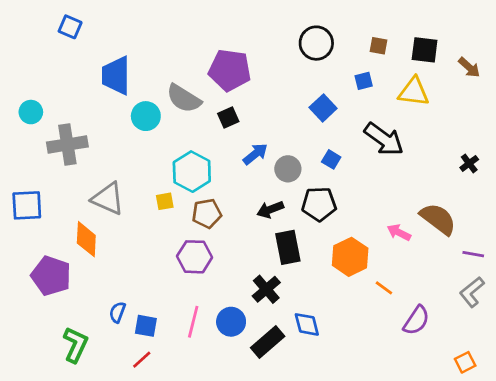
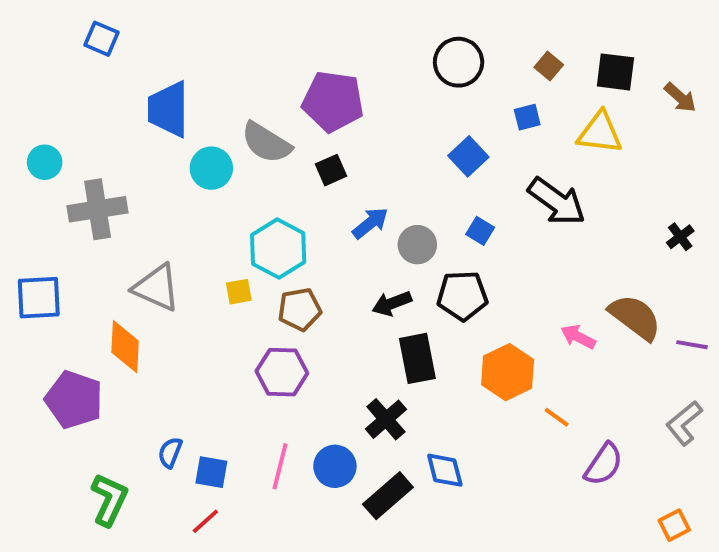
brown square: (379, 46) -> (549, 66), turned 30
purple line: (473, 254) -> (692, 345), moved

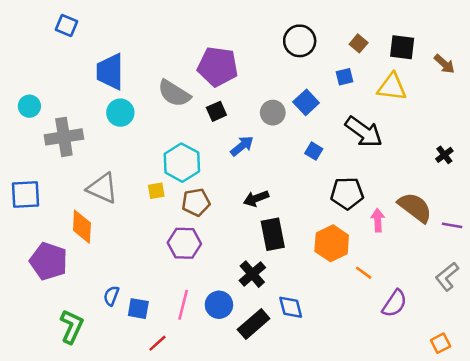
cyan circle: (211, 168) -> (120, 113), moved
gray circle: (417, 245) -> (273, 113), moved
black pentagon: (462, 296) -> (347, 193), moved
pink arrow: (578, 337) -> (378, 220), turned 60
red line: (205, 521) -> (157, 343), moved

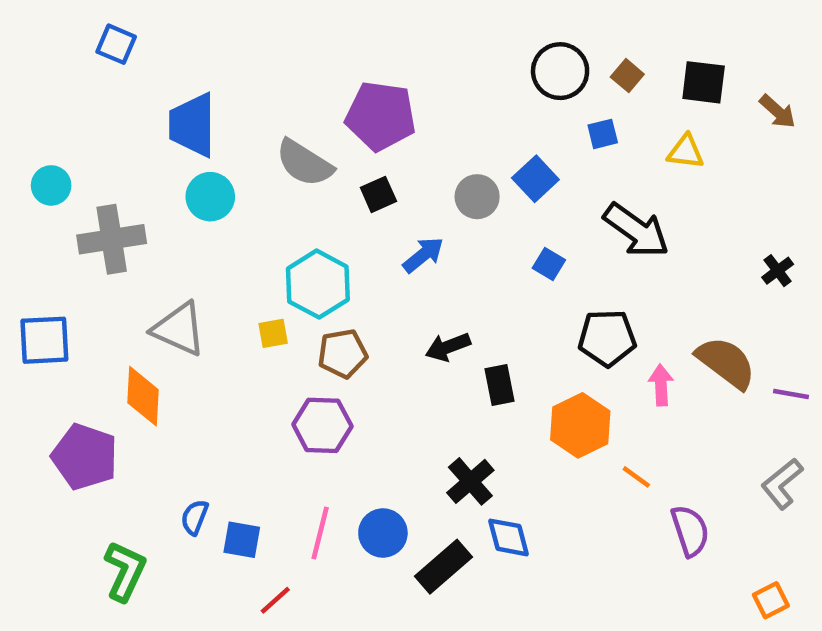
black circle: (300, 41) -> (560, 71), moved
yellow triangle: (392, 87) -> (686, 152), size x0.7
black rectangle: (273, 234) -> (500, 385), moved, size x0.7
black cross: (252, 274) -> (470, 481), moved
purple semicircle: (394, 303) -> (690, 531), turned -52

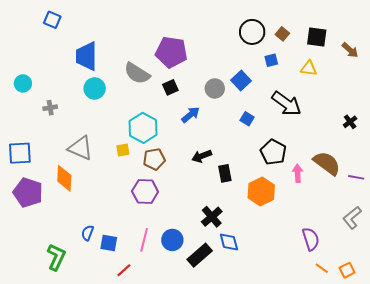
gray cross: (112, 239) -> (50, 108), size x0.5
black pentagon: (607, 338) -> (273, 152), turned 30
purple pentagon: (85, 457) -> (28, 192), moved
orange line: (636, 477) -> (322, 268), moved

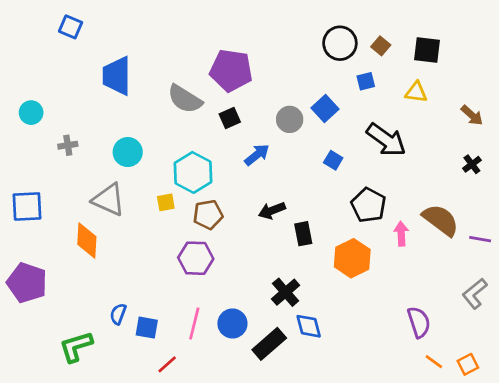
brown arrow: (350, 50) -> (472, 115), moved
cyan circle: (95, 88) -> (128, 152), moved
purple pentagon: (28, 192) -> (27, 283), moved
green L-shape: (56, 257) -> (76, 347), turned -132

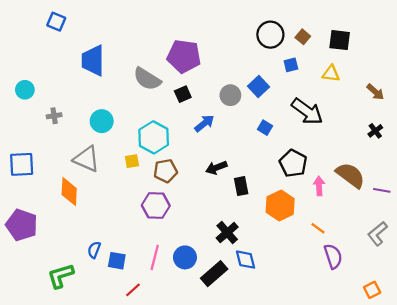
orange line: (434, 362) -> (318, 228), moved

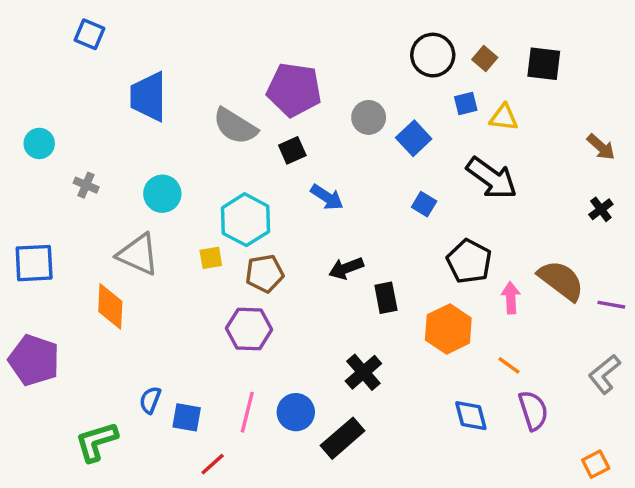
yellow triangle: (331, 74) -> (504, 117), moved
gray circle: (230, 95) -> (369, 117), moved
gray cross: (54, 116) -> (86, 185), turned 32
blue arrow: (204, 123) -> (327, 197), turned 72
blue diamond: (246, 260) -> (471, 416), moved

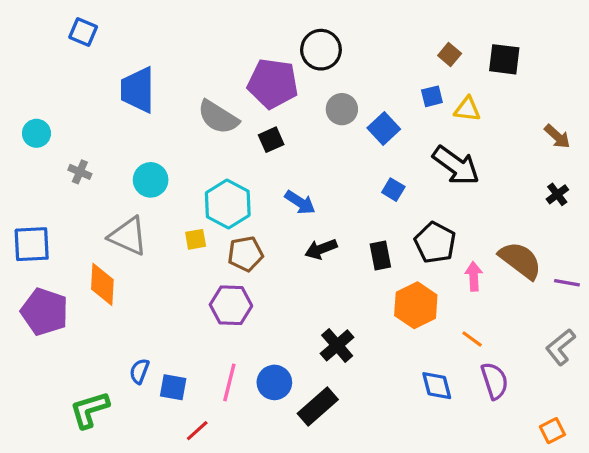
black circle: (433, 55) -> (321, 50), moved
blue arrow: (327, 197) -> (300, 202), moved
black rectangle: (386, 298) -> (380, 255), moved
purple pentagon: (34, 360) -> (45, 312), moved

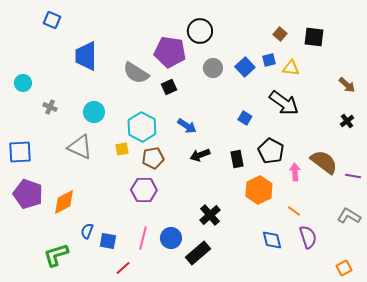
blue square: (384, 128) -> (245, 67), moved
orange diamond: (102, 284) -> (64, 202), moved, turned 60
gray L-shape: (560, 347) -> (349, 216), turned 70

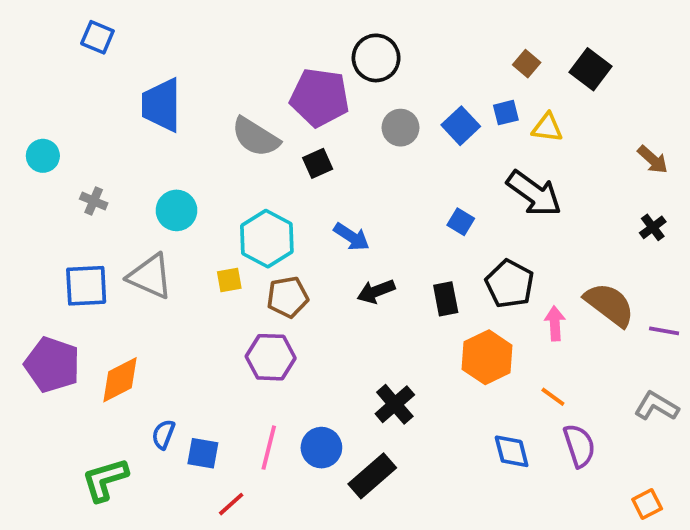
black square: (314, 37) -> (591, 69), turned 30
blue square: (20, 152) -> (86, 286), moved

